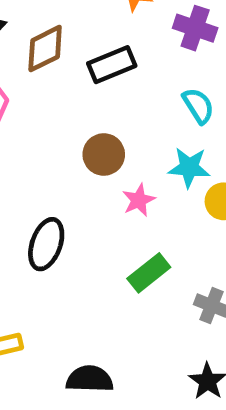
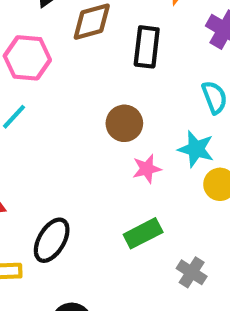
black rectangle: (112, 65) -> (147, 47), turned -72
black ellipse: (46, 244) -> (52, 240), moved

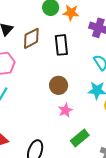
pink star: (147, 169) -> (65, 110), moved

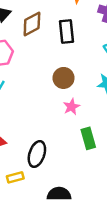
green rectangle: (80, 138) -> (88, 138), turned -66

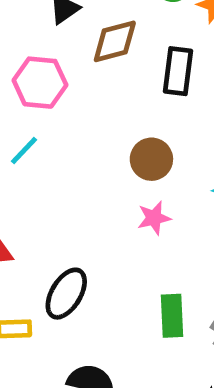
green rectangle: (88, 138) -> (172, 316), moved

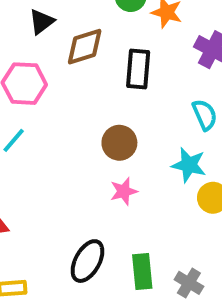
black ellipse: (66, 294) -> (87, 261), moved

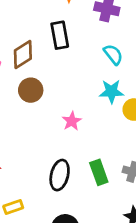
brown diamond: (85, 47) -> (23, 54), moved
brown circle: (119, 143) -> (31, 90), moved

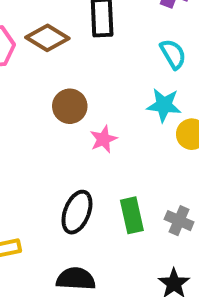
brown diamond: (23, 54) -> (47, 38), turned 56
brown circle: (31, 90) -> (70, 106), moved

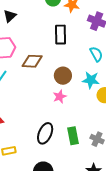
brown diamond: (47, 38) -> (32, 61), moved, turned -30
brown circle: (70, 106) -> (63, 76), moved

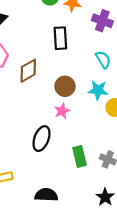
brown diamond: (32, 61) -> (28, 71), turned -30
black ellipse: (45, 133) -> (41, 139), moved

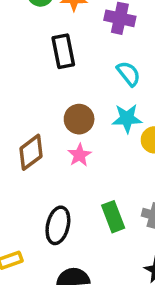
brown diamond: (28, 71) -> (31, 152), moved
black ellipse: (41, 139) -> (58, 225), moved

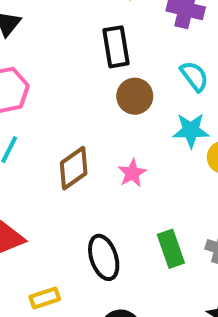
brown circle: (79, 119) -> (135, 96), moved
black ellipse: (58, 225) -> (104, 257), turned -33

